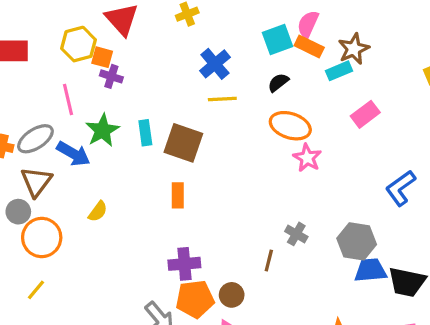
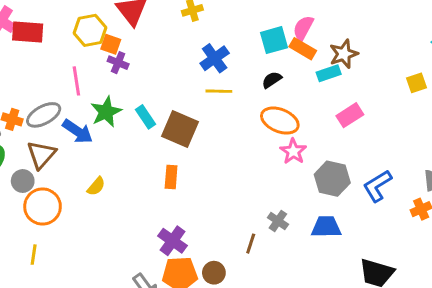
cyan rectangle: (145, 133) -> (146, 117), turned -30
gray hexagon: (357, 241) -> (332, 179), moved
purple cross: (184, 264) -> (173, 241), turned 36
blue trapezoid: (370, 270) -> (326, 227), moved
yellow line: (36, 290) -> (34, 255), turned -36

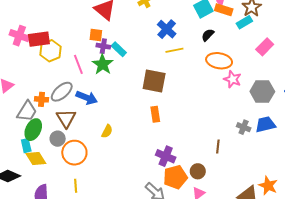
yellow hexagon: (90, 30) -> (50, 51), moved
green star: (106, 112) -> (103, 64), moved
cyan rectangle: (146, 117) -> (119, 49), moved
gray cross: (278, 221) -> (244, 127), moved

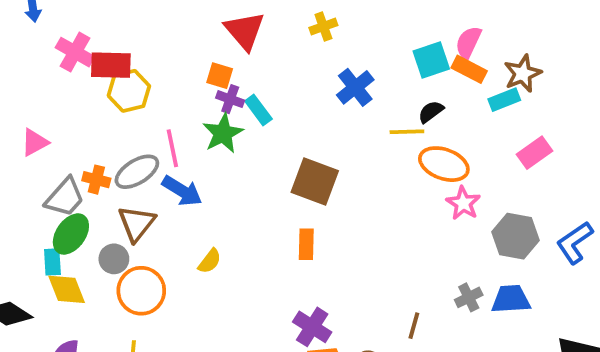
yellow line: (174, 50) -> (407, 132), moved
pink line: (78, 64) -> (172, 148), moved
gray cross: (244, 127) -> (469, 297), turned 32

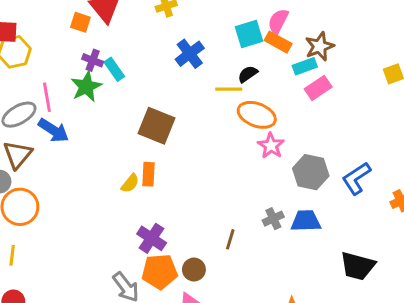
orange square: (220, 76) -> (80, 22), moved
pink rectangle: (534, 153) -> (318, 88), moved
yellow semicircle: (210, 261) -> (130, 183), moved

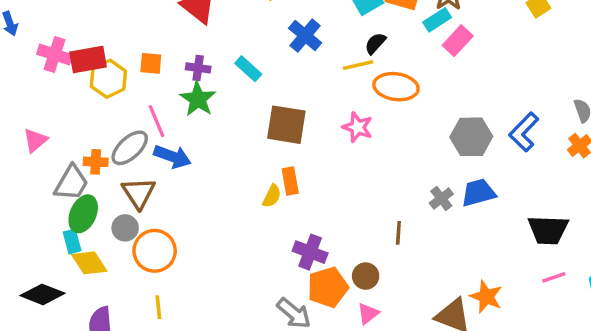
orange square: (80, 22) -> (151, 63), moved
cyan rectangle: (114, 69) -> (248, 69), moved
pink star: (271, 146) -> (358, 127), moved

